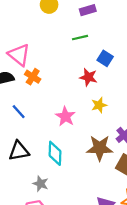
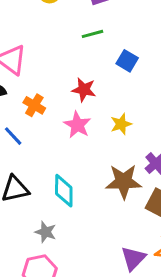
orange cross: (33, 77) -> (34, 105), moved
red star: (88, 77) -> (84, 90), moved
pink star: (65, 116) -> (77, 125), moved

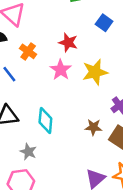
yellow star: (121, 124) -> (95, 72), size x1.5
brown star: (124, 182) -> (93, 127), moved, size x0.6

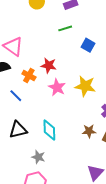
red star: (68, 43) -> (49, 65), moved
yellow star: (95, 72) -> (85, 86), turned 30

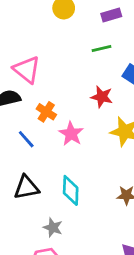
red star: (49, 65) -> (102, 97), moved
pink star: (57, 87) -> (71, 134), moved

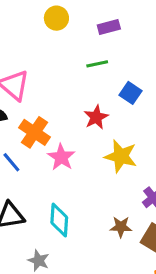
red star: (102, 97) -> (96, 117), turned 30
orange cross: (46, 112) -> (34, 132), size x1.4

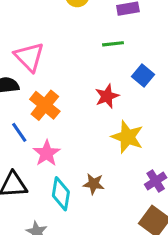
pink star: (61, 157) -> (47, 153), moved
brown star: (121, 227) -> (94, 184), moved

